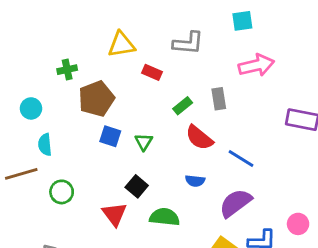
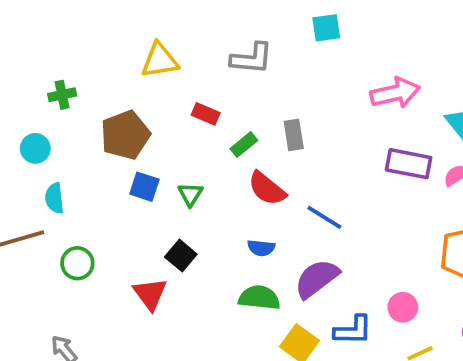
pink arrow: (256, 65) -> (395, 93), moved
green cross: (67, 70) -> (62, 95), moved
red rectangle: (152, 72) -> (206, 114), moved
green semicircle: (165, 217) -> (259, 298), moved

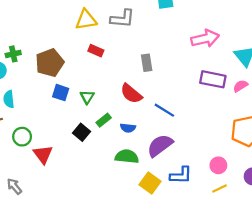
yellow triangle: (160, 60) -> (86, 20), moved
green cross: (62, 95) -> (13, 54), moved
green rectangle: (244, 145) -> (104, 120), moved
red triangle: (150, 294) -> (43, 154), moved
pink circle: (403, 307) -> (218, 165), moved

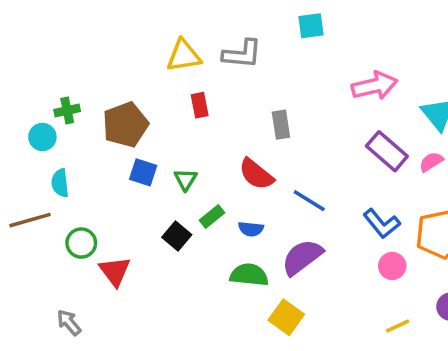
red rectangle: (96, 51) -> (200, 105), turned 56
purple rectangle: (213, 79) -> (387, 151), turned 30
pink circle: (218, 165) -> (392, 266), moved
blue L-shape: (181, 175) -> (382, 224), moved, turned 50

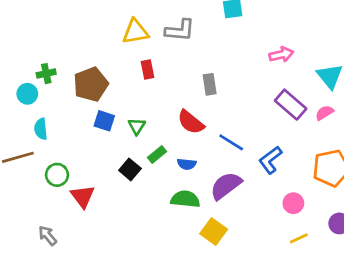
pink arrow: (375, 86) -> (281, 55), size x0.7
blue L-shape: (382, 224) -> (270, 160), moved, turned 92
pink circle: (392, 266) -> (293, 203), moved

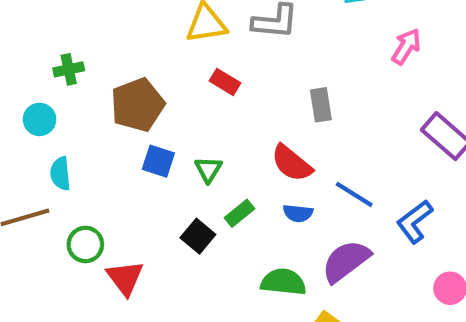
pink arrow: (281, 55) -> (406, 46), moved, turned -45
red rectangle: (147, 69) -> (225, 82), turned -48
green cross: (46, 74) -> (69, 69), moved
blue semicircle: (187, 164) -> (298, 213), moved

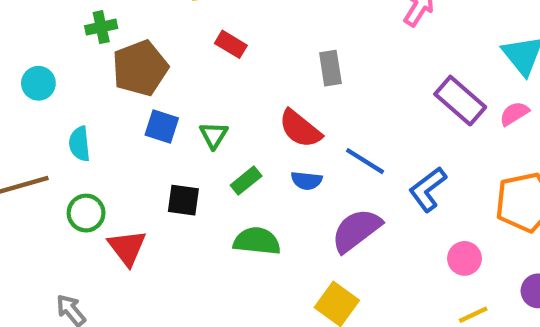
green cross: (69, 69) -> (101, 27), moved
cyan semicircle: (60, 174) -> (80, 144), moved
black square: (198, 236) -> (183, 200), moved, turned -32
green semicircle: (283, 282) -> (257, 241), moved

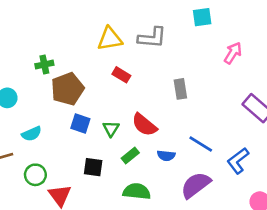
red semicircle: (300, 129) -> (144, 125), moved
cyan semicircle: (80, 144) -> (32, 134), turned -108

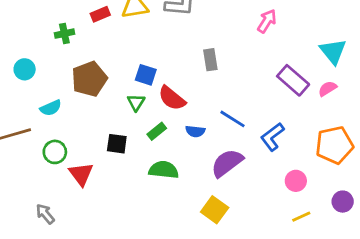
red rectangle: (121, 75) -> (100, 14), moved, turned -54
brown pentagon: (67, 89) -> (89, 79), moved
blue square: (80, 123) -> (146, 75), moved

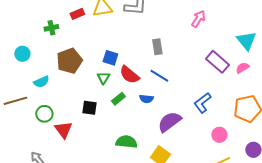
blue line: (232, 119) -> (159, 76), moved
green semicircle: (164, 170) -> (126, 142), moved

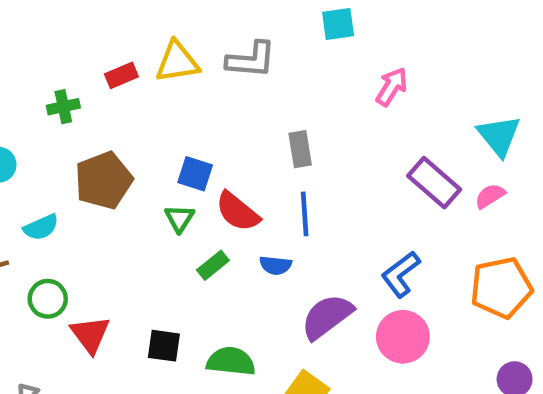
blue line: (159, 76) -> (305, 214), turned 54
black square: (89, 108) -> (164, 346), moved
pink circle: (219, 135) -> (403, 337), moved, size x1.5

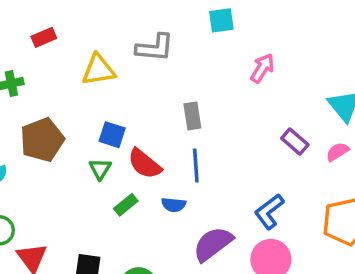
yellow triangle: (177, 62) -> (98, 70), moved
red rectangle: (121, 75) -> (44, 37), moved
purple rectangle: (434, 183) -> (295, 142), size x0.7

